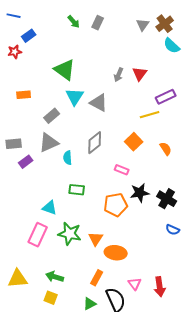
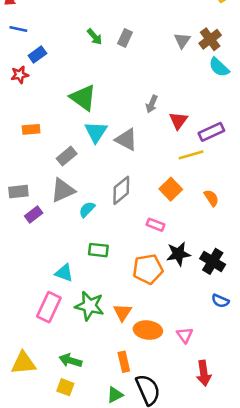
red triangle: (140, 74) -> (178, 121), moved
cyan semicircle: (68, 158) -> (87, 209), turned 48
orange rectangle: (97, 278) -> (124, 362), turned -42
pink triangle: (135, 284) -> (185, 335), moved

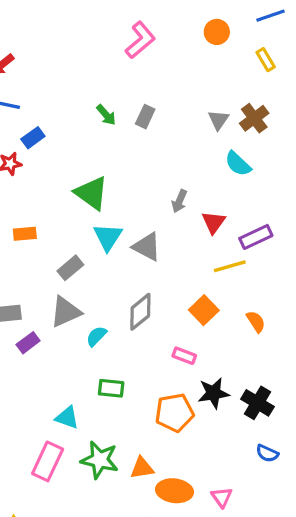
cyan semicircle: (219, 67) -> (238, 164), moved
orange triangle: (123, 312) -> (142, 468), turned 48

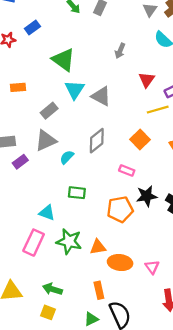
blue rectangle: (33, 138) -> (32, 28), moved
gray arrow: (179, 201) -> (120, 51), moved

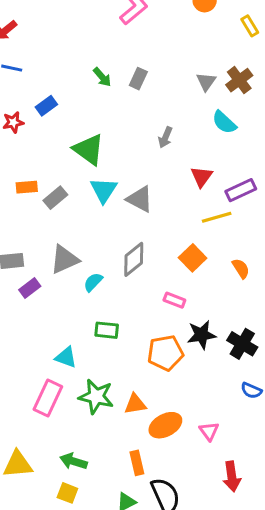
gray rectangle: (49, 111) -> (55, 198), moved
orange ellipse: (120, 263) -> (165, 425), turned -35

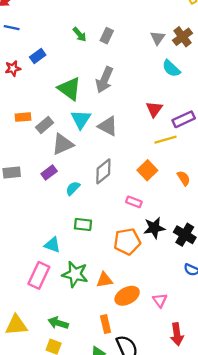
gray arrow: (165, 137) -> (104, 80), moved, size x1.6
gray triangle: (64, 259) -> (63, 144), moved
purple rectangle: (30, 288) -> (49, 172), moved

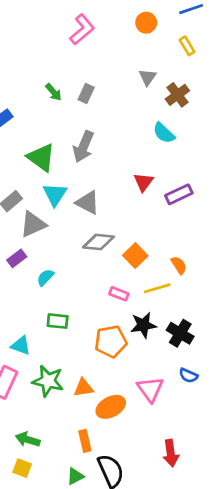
gray triangle: (158, 38) -> (148, 77), moved
yellow line: (166, 140) -> (157, 288), moved
gray diamond: (103, 171) -> (98, 242), moved, turned 45
pink triangle: (160, 300) -> (150, 389), moved, size x1.5

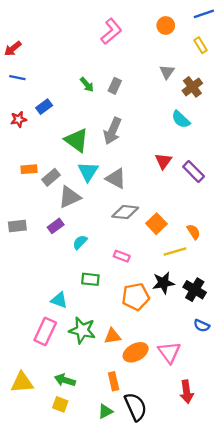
purple rectangle: (179, 194) -> (194, 172), turned 70
pink rectangle: (119, 294) -> (122, 256), moved
pink triangle: (150, 389) -> (169, 352), moved

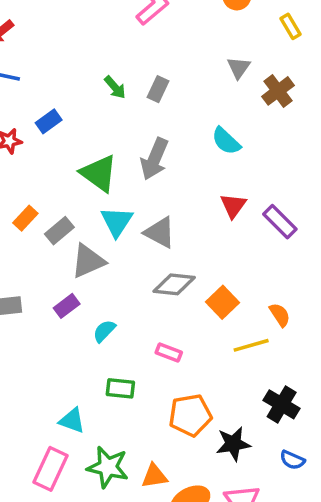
cyan semicircle: (181, 119) -> (226, 141), moved
orange rectangle: (29, 169) -> (25, 218), turned -42
black star: (163, 283) -> (233, 444), moved

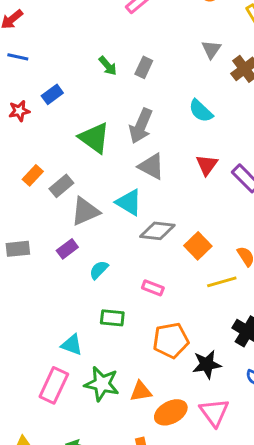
cyan triangle: (117, 222) -> (129, 202), moved, turned -32
gray triangle: (160, 232) -> (151, 166), moved

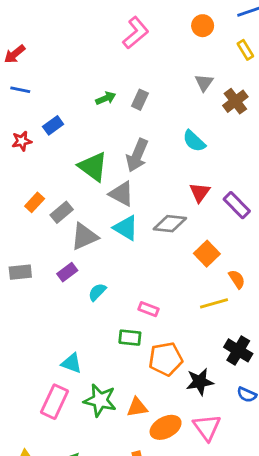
green arrow: (108, 66) -> (106, 98), turned -72
gray triangle: (151, 166) -> (121, 194), moved
gray diamond: (157, 231) -> (170, 224), moved
orange square: (198, 246) -> (207, 254), moved
green rectangle: (112, 318) -> (130, 338), moved

